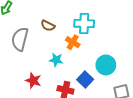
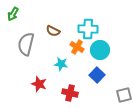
cyan circle: (106, 65) -> (100, 50), moved
blue square: (85, 79) -> (97, 75), moved

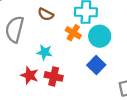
cyan star: (61, 64) -> (44, 52), moved
red cross: (70, 93) -> (54, 76), moved

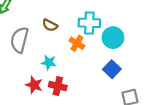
cyan circle: (100, 36) -> (113, 38), moved
blue square: (96, 65) -> (112, 69), moved

